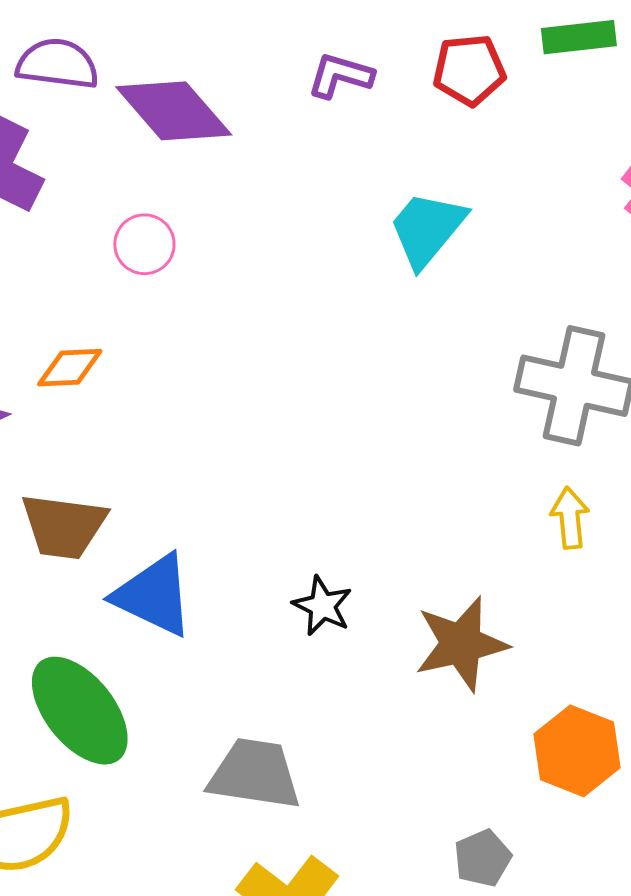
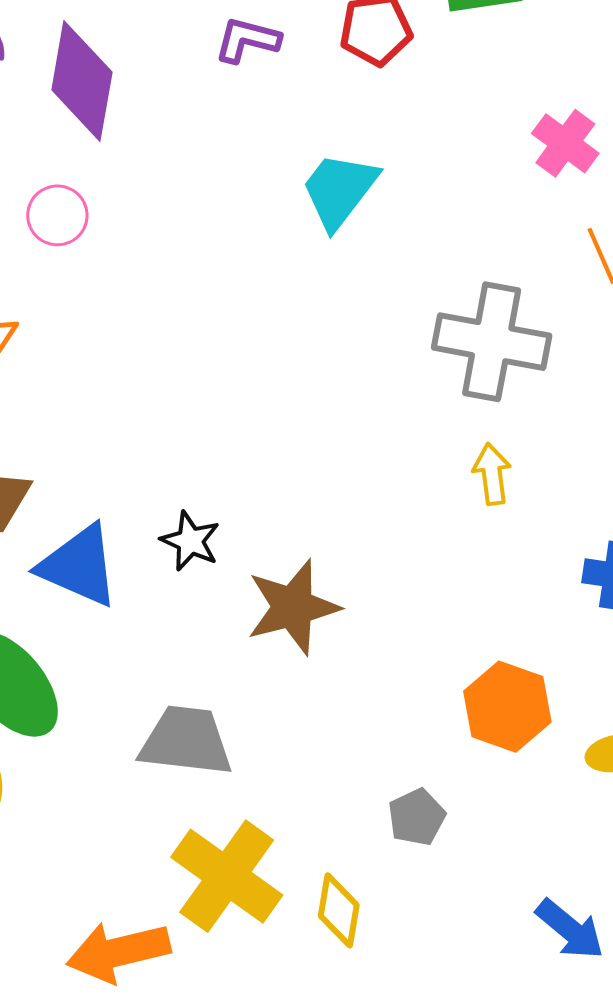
purple diamond: (174, 111) -> (82, 81), turned 53
black star: (322, 606) -> (190, 541), moved
brown star: (461, 644) -> (293, 607), moved

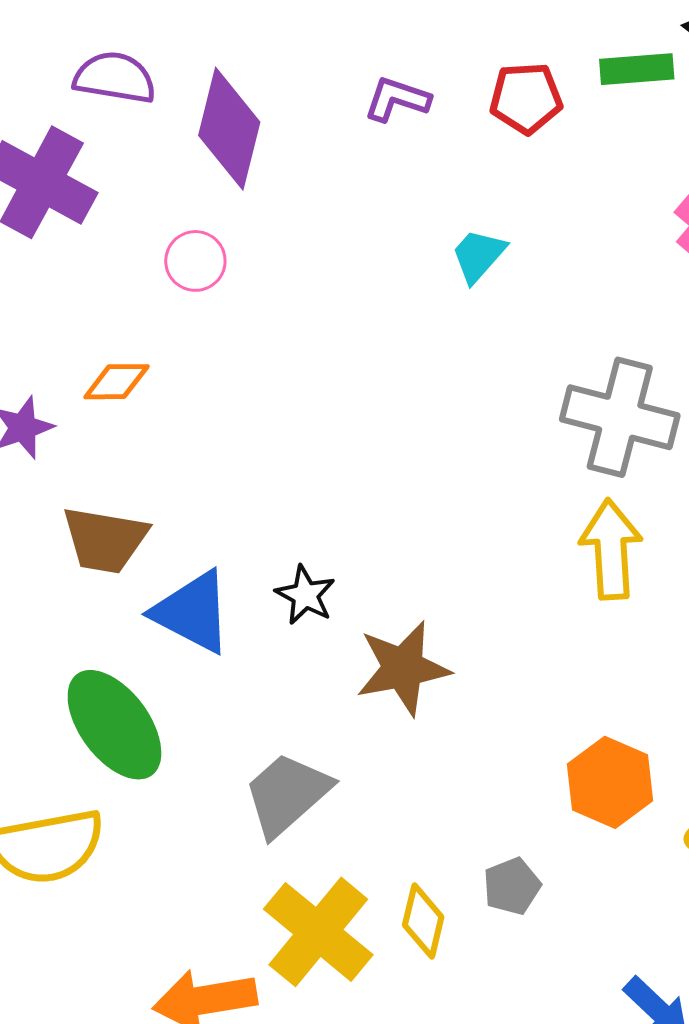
cyan trapezoid: (339, 190) -> (478, 256), size x0.7
yellow arrow: (492, 474) -> (611, 549), size x1.6
gray trapezoid: (186, 741) -> (287, 794), turned -52
yellow diamond: (339, 910) -> (423, 921), moved

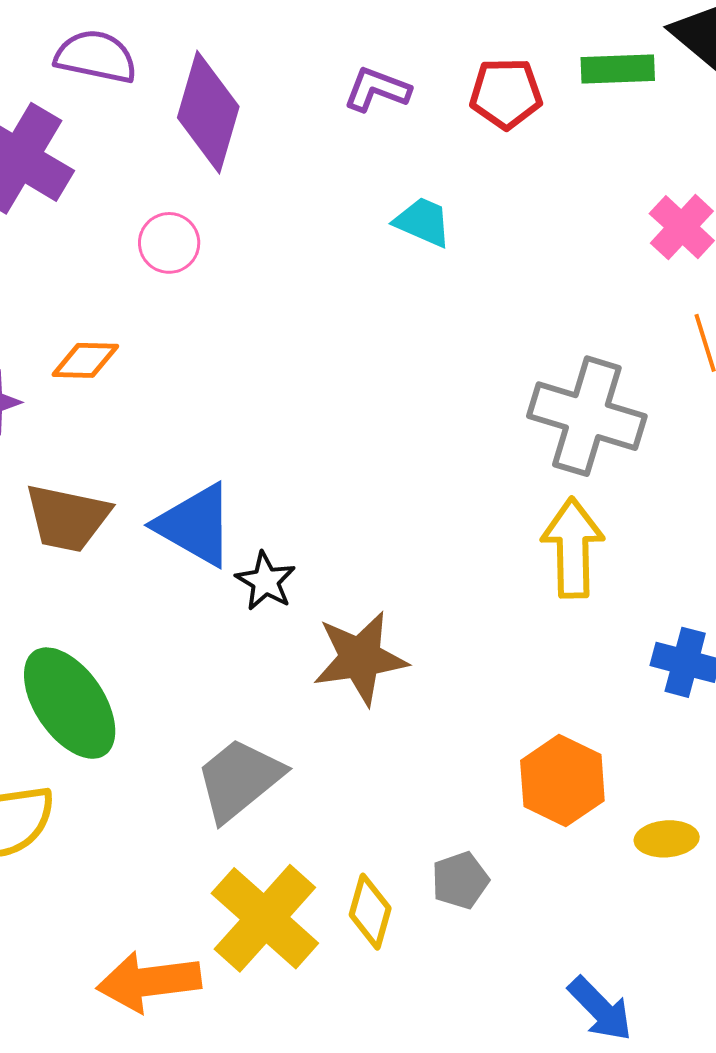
cyan trapezoid: (478, 256) -> (423, 222), moved, turned 70
blue triangle: (192, 612) -> (195, 525), moved

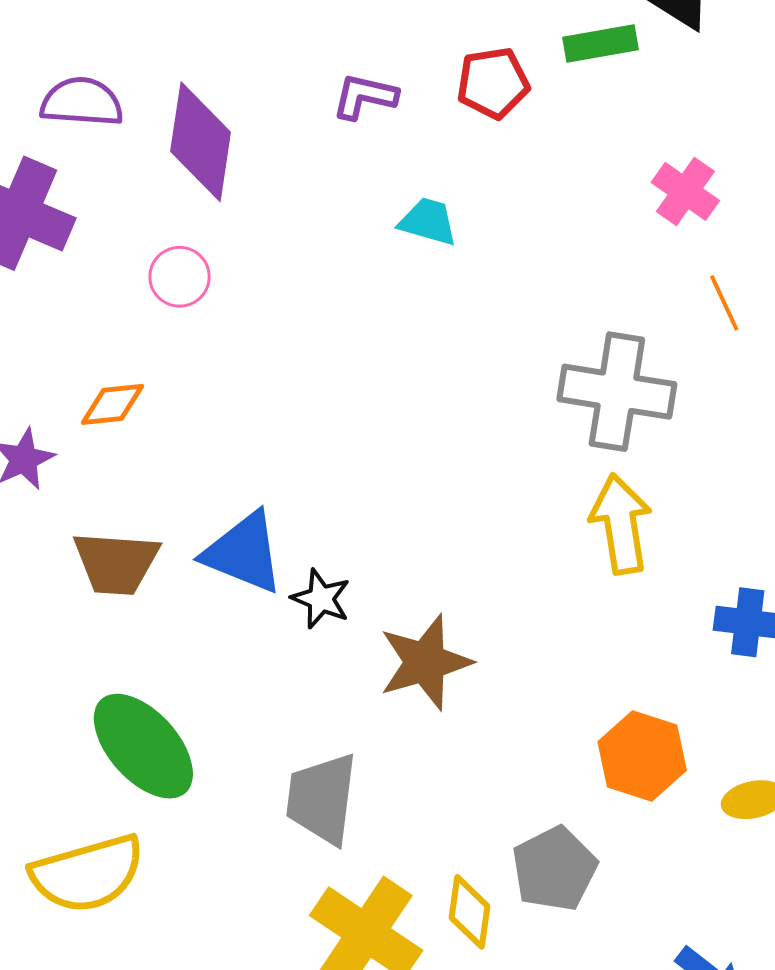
gray trapezoid: (239, 779) -> (322, 799), turned -36
gray pentagon: (460, 880) -> (554, 869), size x1.5

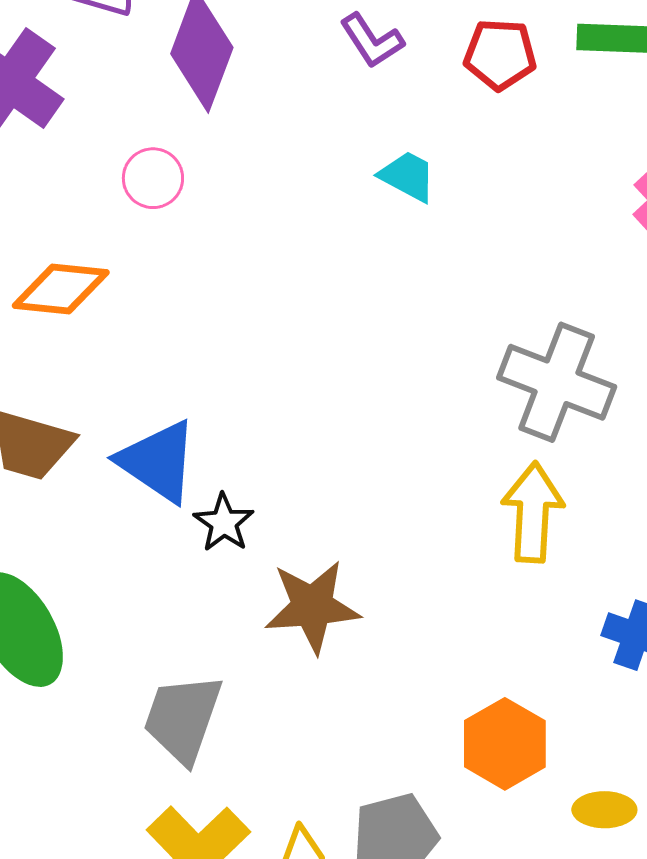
purple L-shape: (365, 96) -> (372, 41), turned -148
orange diamond: (113, 404) -> (61, 289), size x1.4

